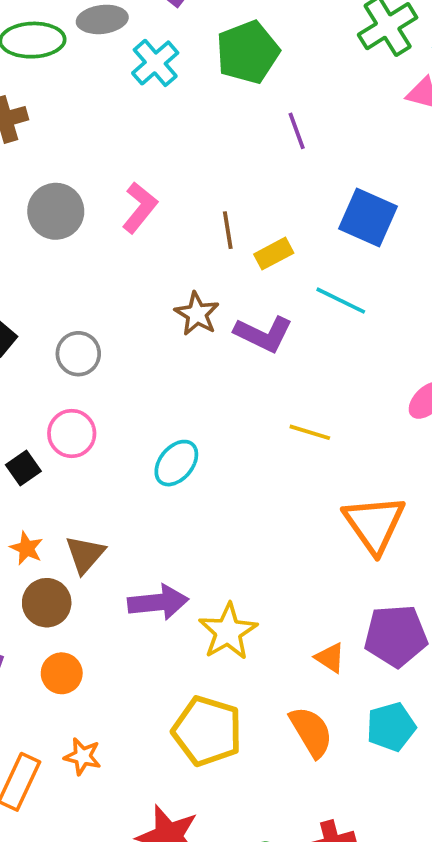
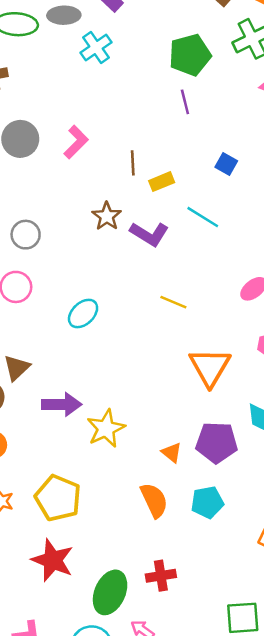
green pentagon: (248, 52) -> (190, 55), moved
blue square: (368, 218) -> (226, 164), size x0.6
yellow pentagon: (207, 731) -> (58, 498), moved

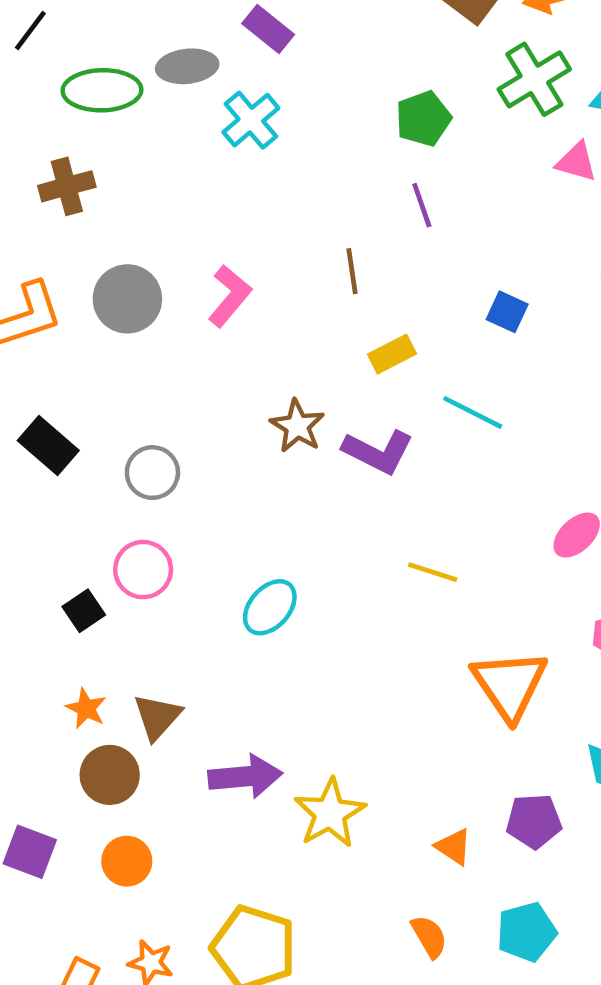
green pentagon: (190, 55) -> (423, 119), size x0.7
brown line: (133, 163) -> (352, 271), moved
purple pentagon: (217, 442) -> (534, 821), size x0.7
orange semicircle: (154, 500) -> (429, 937), size x0.7

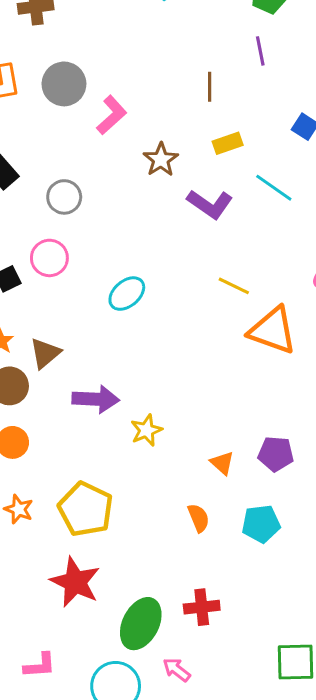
pink L-shape: (230, 296) -> (112, 115), moved
brown star: (297, 426) -> (161, 160), moved
orange triangle: (510, 685) -> (273, 330), moved, turned -44
yellow star: (330, 813) -> (146, 430), size x0.7

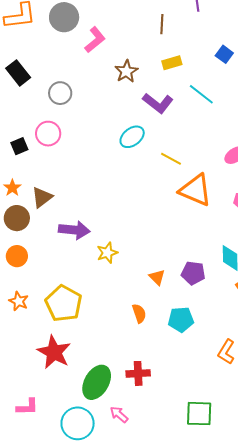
cyan ellipse: (127, 294) -> (132, 137), moved

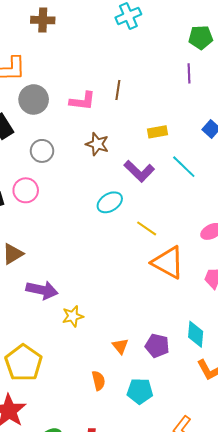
gray circle: (64, 17) -> (34, 99), moved
brown line: (162, 24) -> (118, 90), moved
pink L-shape: (95, 40) -> (82, 101), turned 40
brown star: (126, 71) -> (97, 144), moved, turned -30

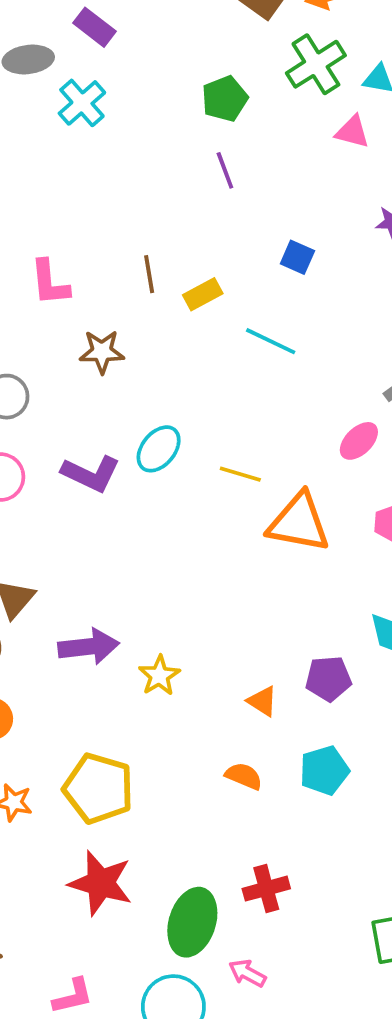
brown line: (118, 90) -> (149, 274), moved
pink L-shape: (82, 101) -> (50, 283), turned 96
purple L-shape: (139, 171) -> (91, 474), moved
orange semicircle: (99, 381) -> (244, 776), turned -36

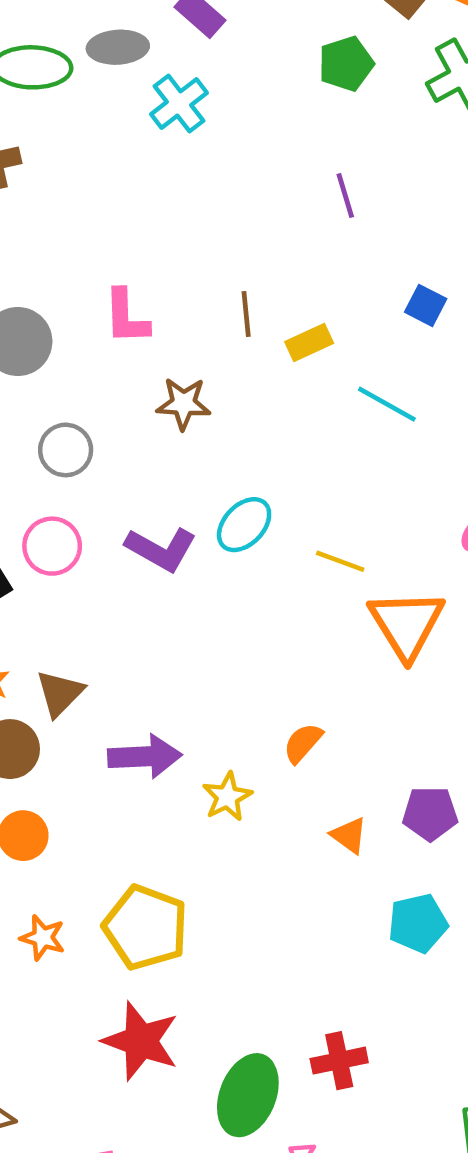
green pentagon: (225, 99) -> (346, 64), moved
orange triangle: (299, 523) -> (407, 624), turned 44
orange semicircle: (244, 776) -> (303, 743), moved, turned -75

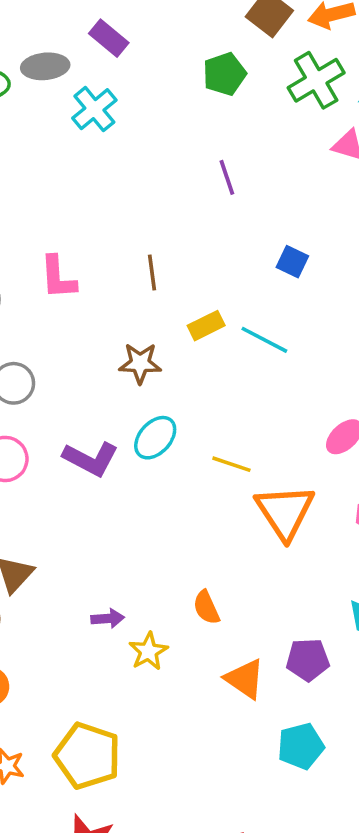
yellow rectangle: (309, 342) -> (206, 326), moved
brown star: (183, 404) -> (140, 363), moved
orange semicircle: (303, 743) -> (206, 607), turned -64
purple arrow: (145, 756) -> (108, 618), moved, size x0.6
orange triangle: (349, 835) -> (245, 679), size x1.4

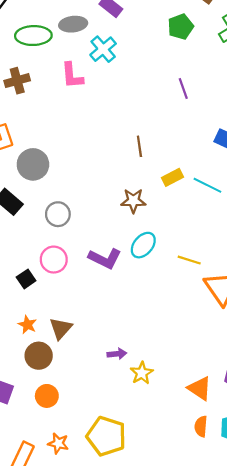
pink L-shape: (58, 277) -> (72, 76), moved
orange semicircle: (206, 607) -> (201, 426), moved, turned 30

